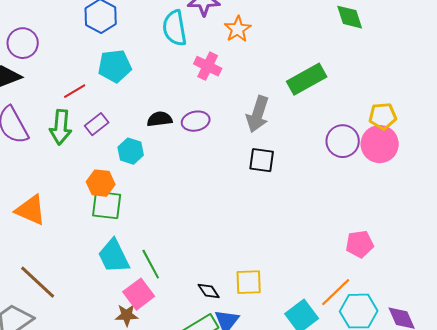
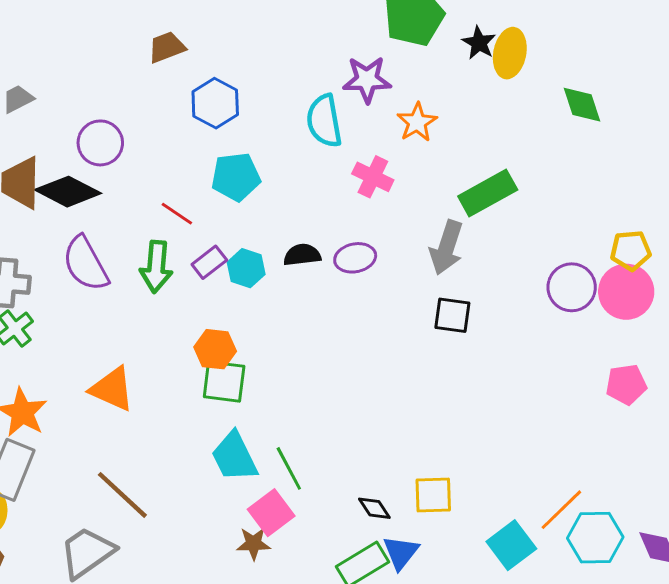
green rectangle: (307, 79) -> (488, 193), moved
red line: (75, 91) -> (177, 214), turned 65
cyan hexagon: (131, 151) -> (246, 268), moved
pink pentagon: (360, 244) -> (626, 385), moved

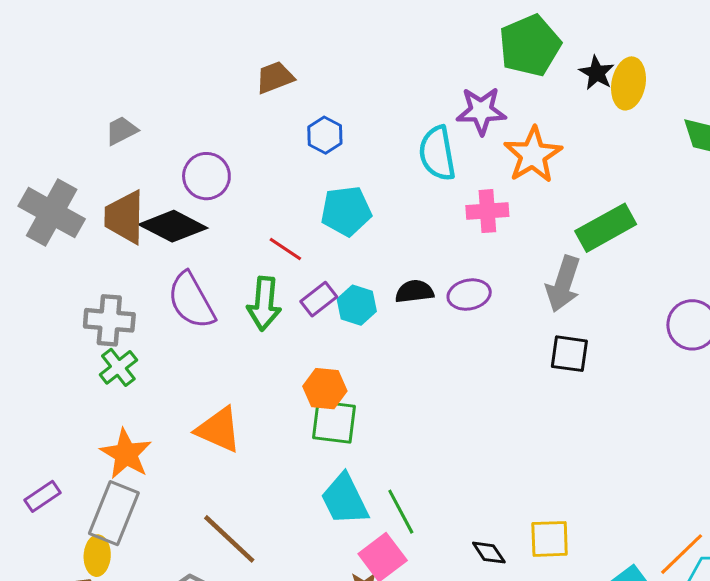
blue hexagon: (215, 103) -> (325, 135), size x0.7
orange star: (417, 122) -> (533, 155), size x1.4
pink cross: (373, 177) -> (487, 211), turned -30

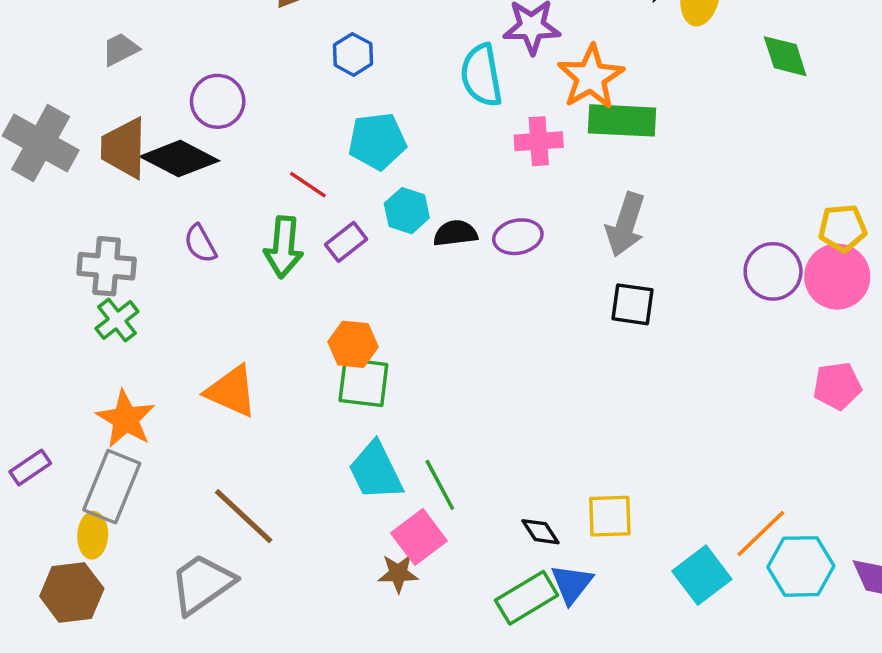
green rectangle: (606, 228) -> (622, 120), moved, turned 32
purple semicircle: (191, 301) -> (200, 244), size x0.6
cyan hexagon: (357, 305) -> (407, 211), moved

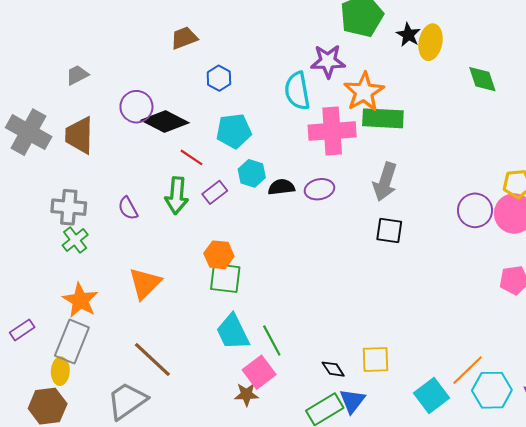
pink cross: (539, 141) -> (332, 131), size x1.6
black diamond: (179, 159) -> (165, 122), moved
purple semicircle: (200, 244) -> (128, 208), moved
orange triangle: (232, 391) -> (145, 283), turned 51

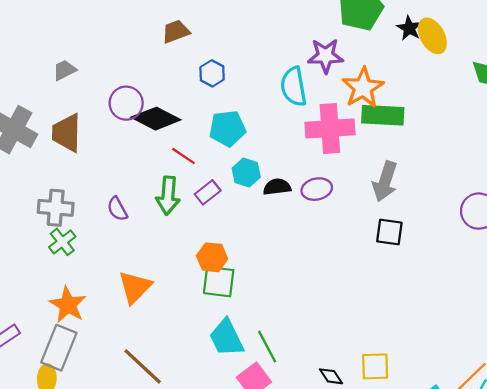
yellow ellipse: (431, 42) -> (432, 36), turned -40

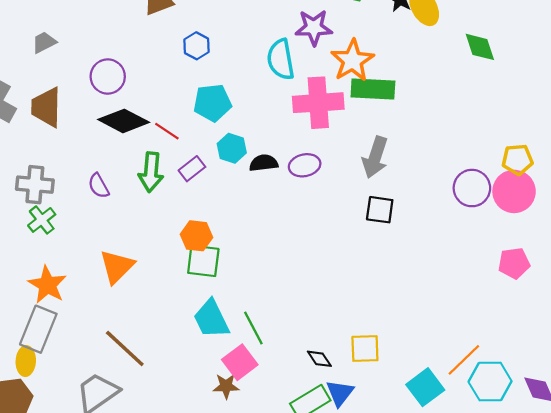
black diamond: (156, 119) -> (124, 121), moved

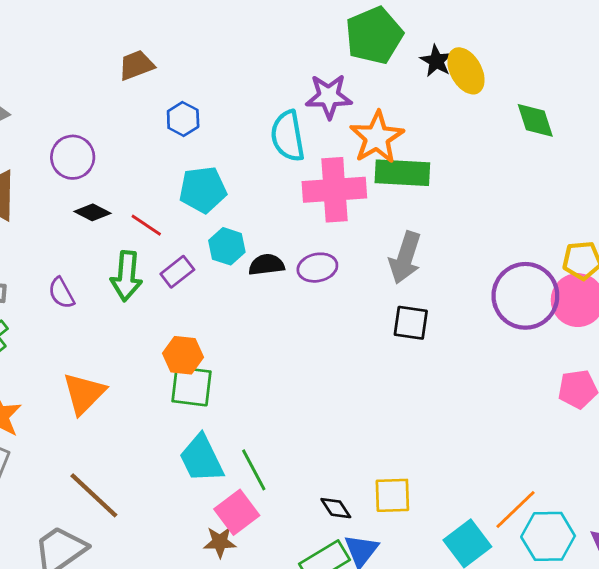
black diamond: (124, 121) -> (92, 212), size x0.6
purple circle: (472, 188) -> (525, 296), size x1.4

